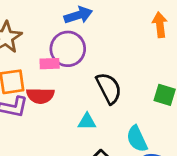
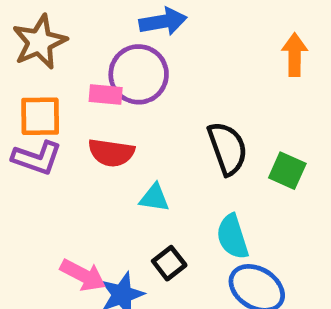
black semicircle: (109, 88) -> (227, 148), moved
red semicircle: (40, 96) -> (111, 153), moved

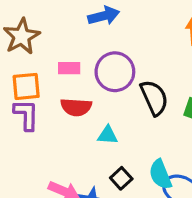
purple circle: (139, 74) -> (115, 72), moved
purple L-shape: (37, 158) -> (26, 115), turned -104
cyan semicircle: (232, 237) -> (160, 174), moved

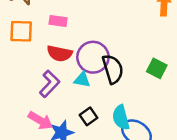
purple circle: (115, 72) -> (93, 57), moved
black semicircle: (154, 98) -> (113, 69), moved
purple L-shape: (26, 115) -> (50, 84), moved, turned 36

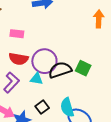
green square: (157, 68) -> (83, 68), moved
black semicircle: (113, 69) -> (60, 70), turned -90

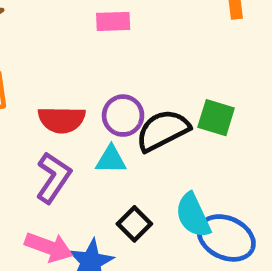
pink rectangle: (17, 34) -> (113, 21), moved
purple circle: (44, 61) -> (123, 116), size x0.7

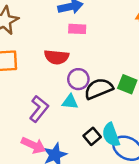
red semicircle: (62, 120) -> (57, 57), moved
black square: (134, 224) -> (92, 136), moved

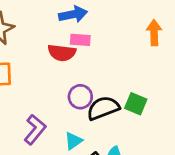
red semicircle: (57, 57) -> (62, 53), moved
cyan triangle: (70, 102) -> (73, 141), moved, turned -42

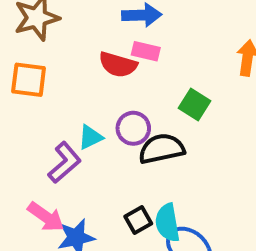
green square: (136, 104) -> (194, 105), moved
cyan triangle: (73, 141) -> (90, 137), moved

